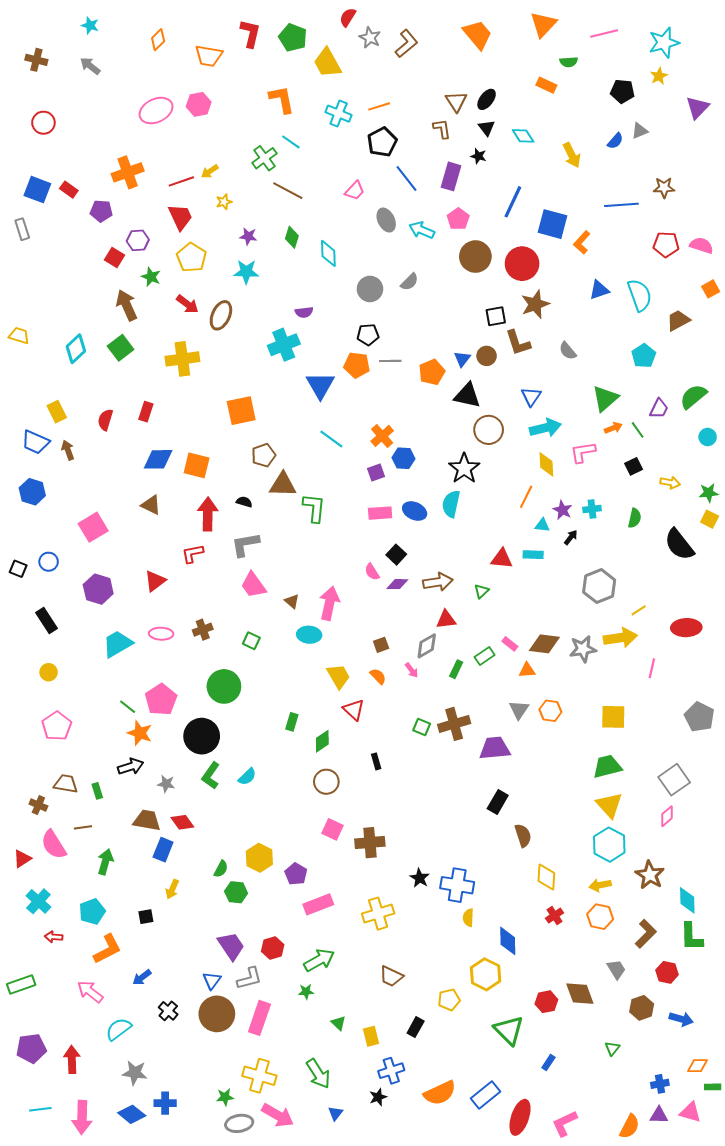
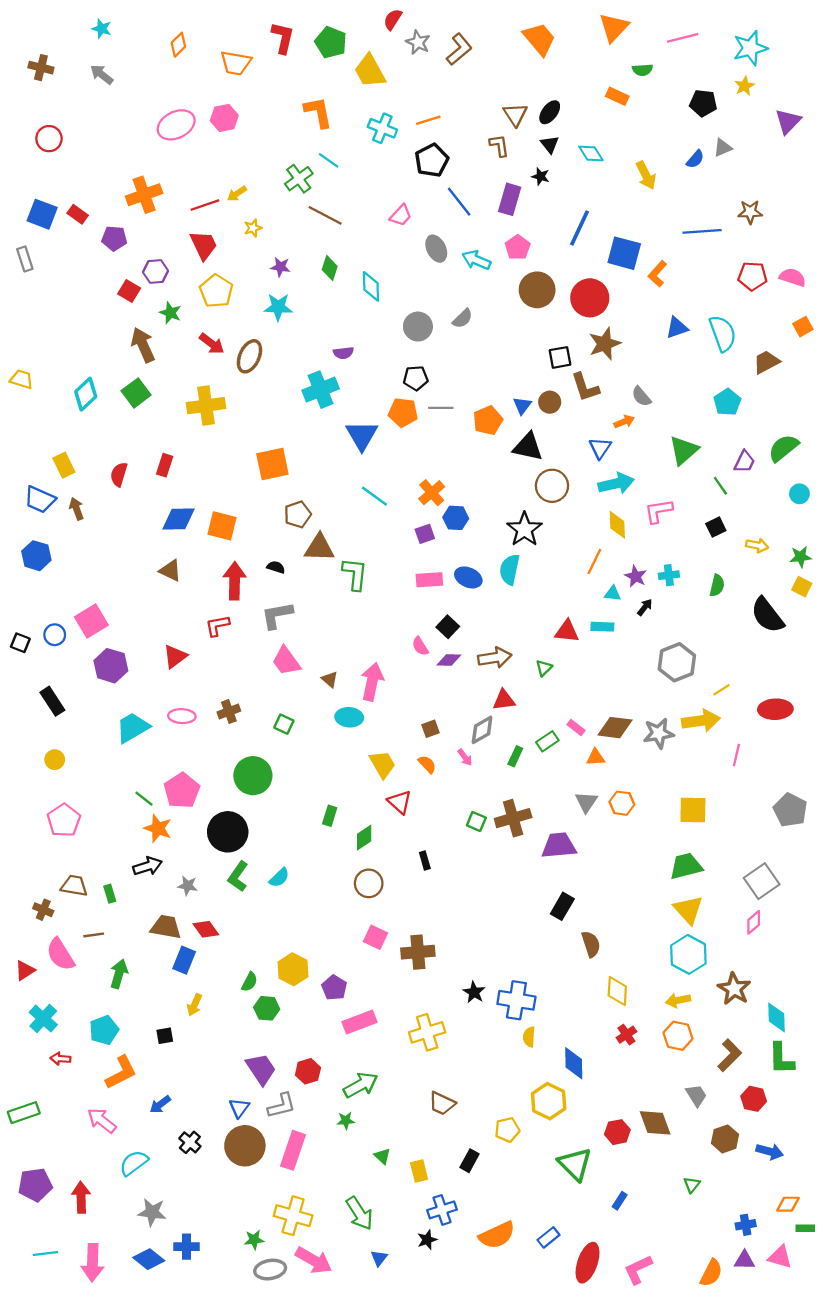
orange arrow: (613, 428) -> (624, 422), moved
pink square: (93, 527) -> (91, 621), moved
blue rectangle: (486, 1095) -> (549, 1237), size x0.7

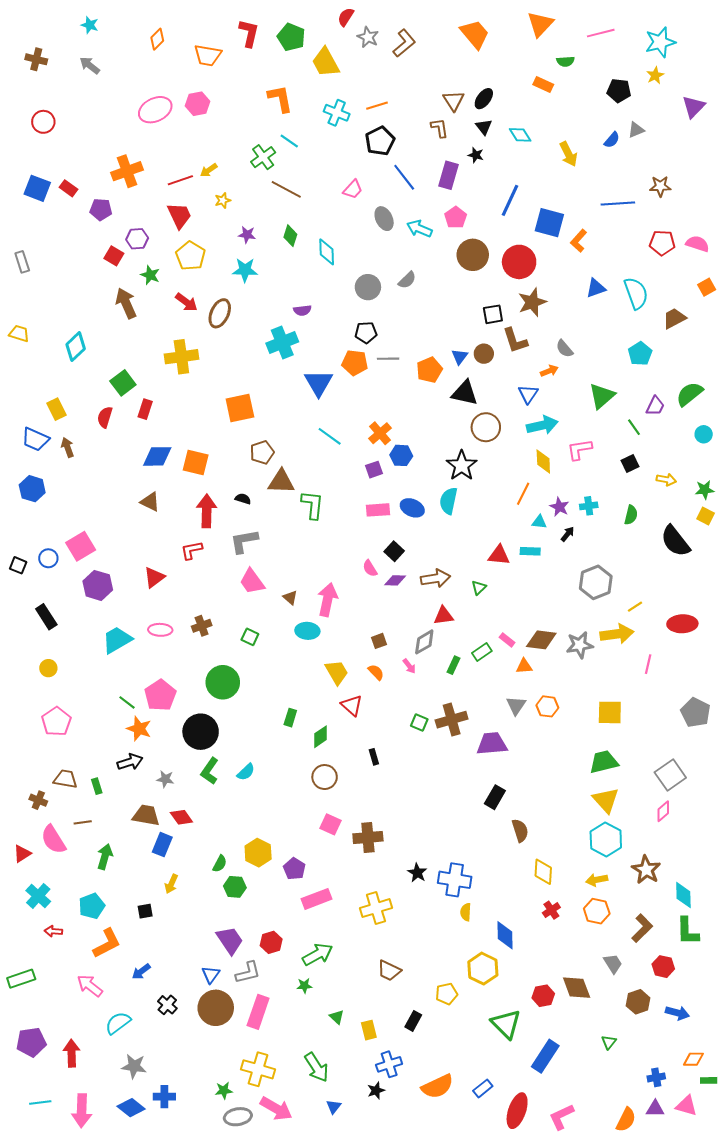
gray rectangle: (25, 259) -> (22, 262), moved
green square: (136, 393) -> (123, 383), moved
blue rectangle: (620, 1201) -> (545, 1056), size x2.0

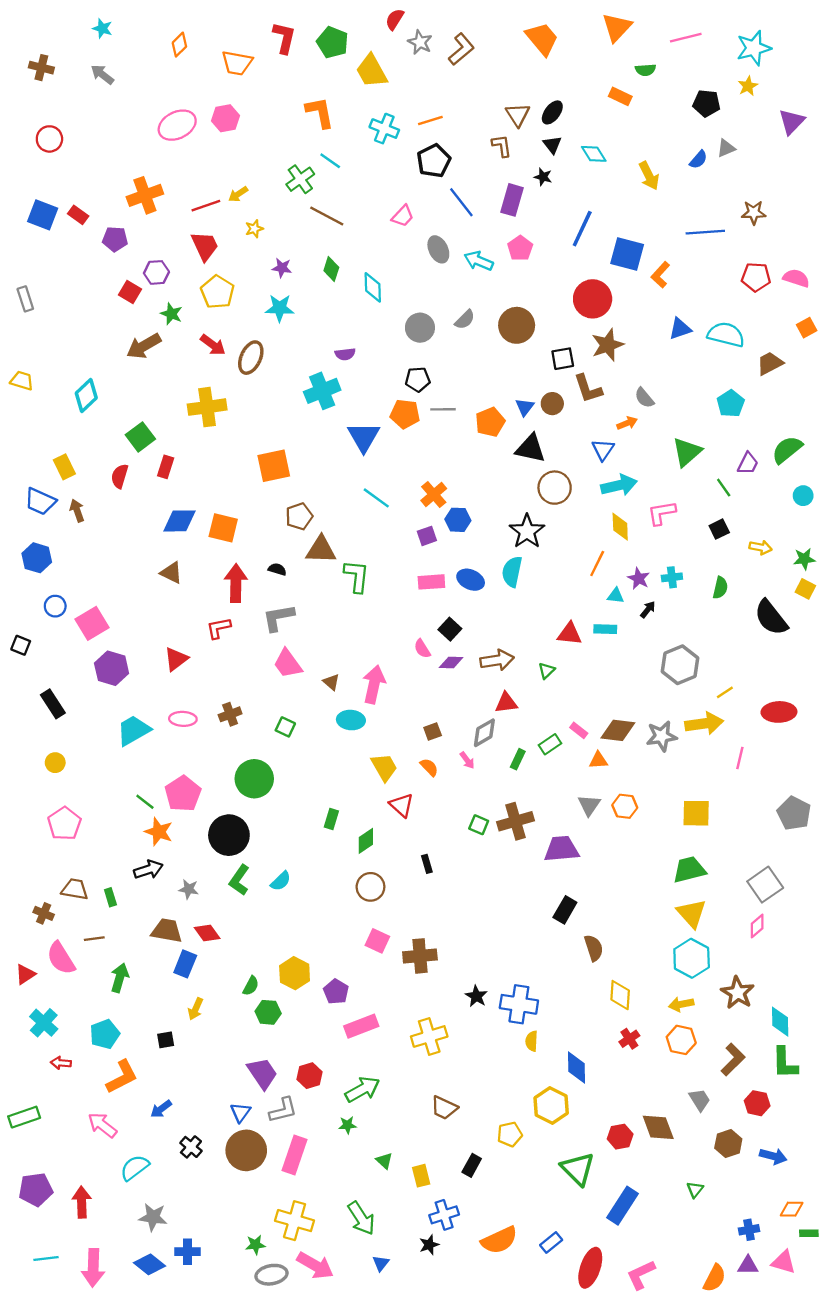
brown circle: (473, 255) -> (517, 325), moved
cyan semicircle: (636, 293) -> (726, 335), turned -56
brown arrow: (126, 303) -> (144, 346), turned -96
blue circle: (48, 558) -> (55, 606), moved

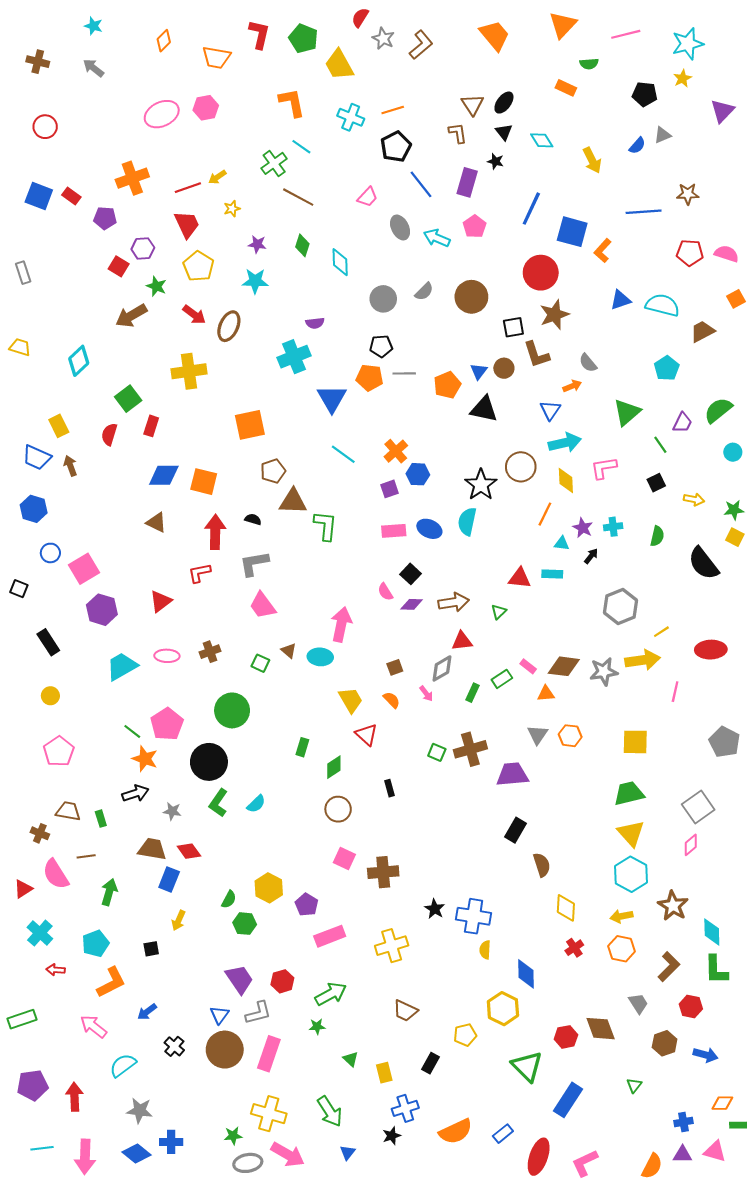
brown circle: (555, 488) -> (521, 467), moved
brown triangle: (331, 682) -> (289, 651), moved

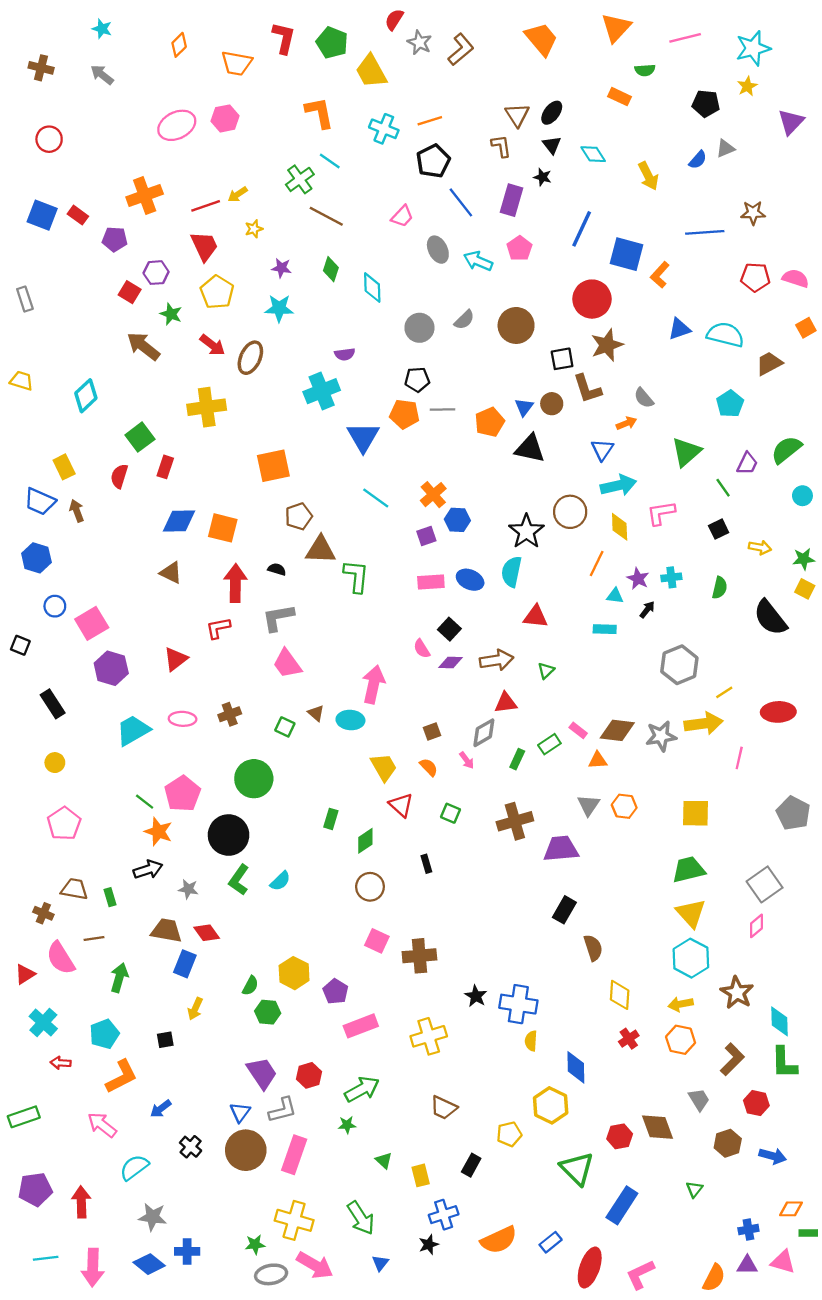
brown arrow: (131, 316) -> (143, 346), turned 68
red triangle: (520, 578) -> (536, 616), moved
green square: (437, 752) -> (451, 813), moved

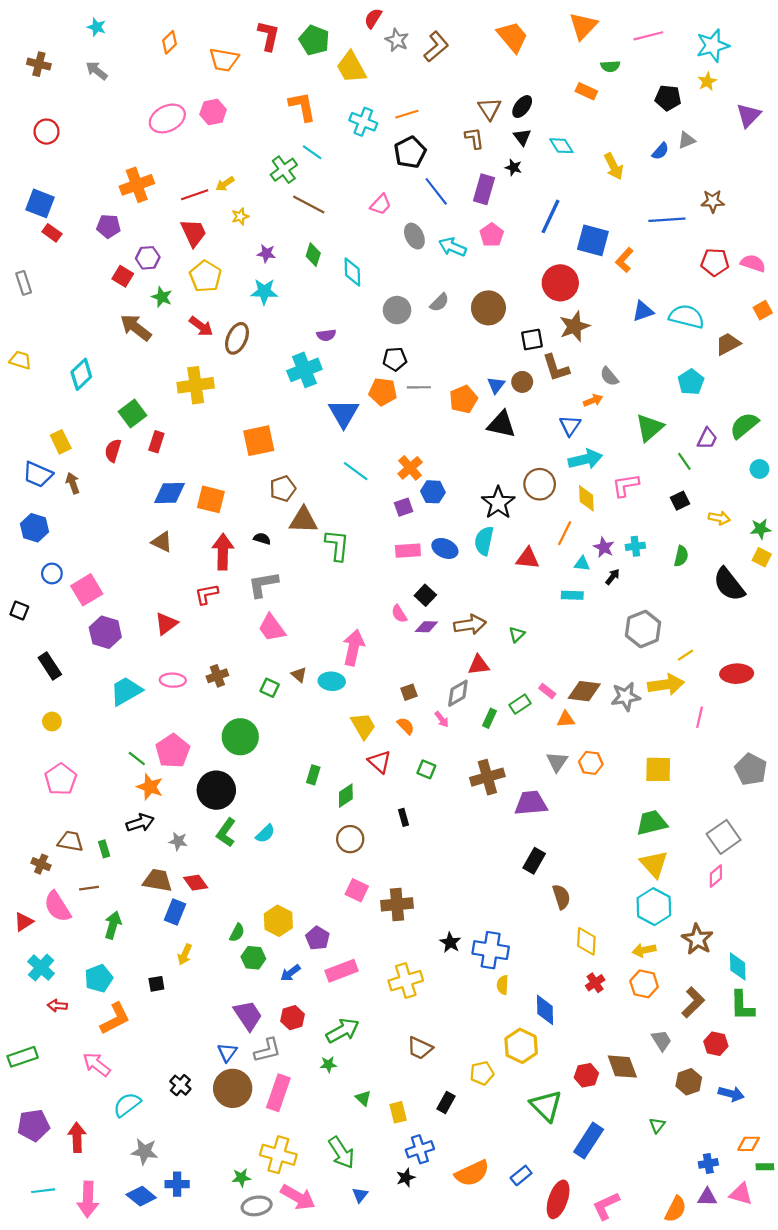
red rectangle: (78, 215) -> (52, 233), moved
red triangle: (536, 616) -> (528, 558), moved
blue arrow: (161, 1109) -> (290, 973), moved

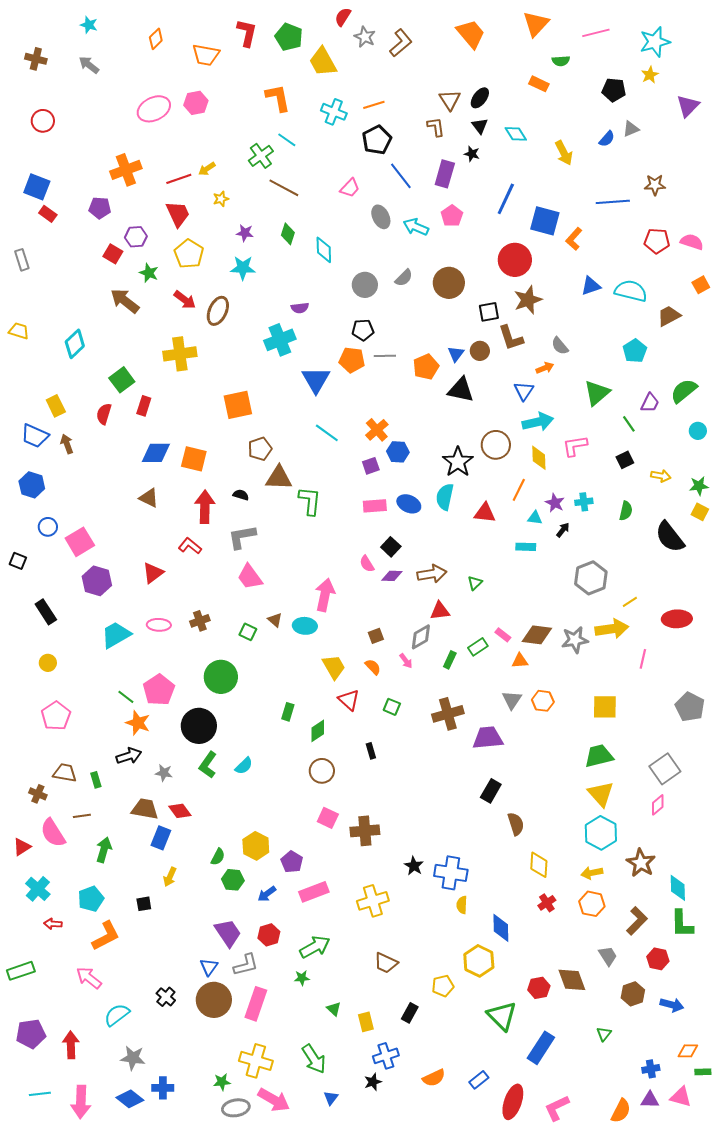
red L-shape: (207, 594) -> (190, 546), turned 50
orange semicircle: (472, 1173) -> (434, 1078), size x0.7

